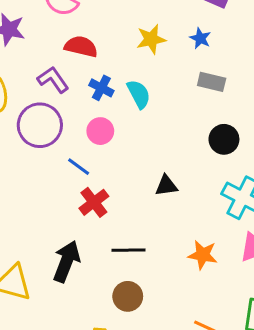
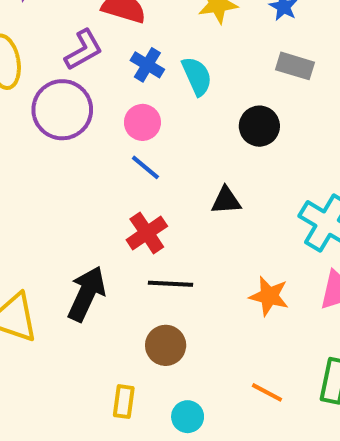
purple L-shape: (53, 80) -> (84, 50), turned 92
black circle: (224, 139) -> (259, 126), moved
blue line: (79, 167) -> (145, 167), moved
red cross: (94, 202) -> (147, 233), moved

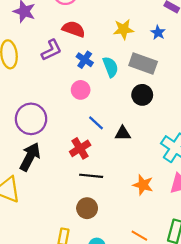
gray rectangle: (295, 66) -> (143, 63), moved, size x1.4
purple circle: (62, 110) -> (31, 119), moved
blue line: (145, 167) -> (96, 123), moved
black arrow: (87, 294) -> (30, 157), moved

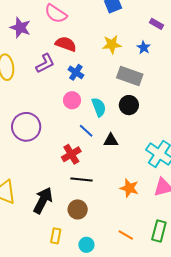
cyan semicircle: (110, 67) -> (99, 107), moved
black arrow: (30, 157) -> (43, 200), moved

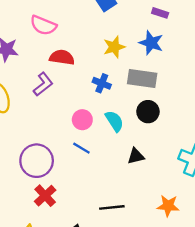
blue star: (144, 47) -> (151, 43), size x1.5
blue cross: (76, 72) -> (102, 83), moved
blue line: (86, 131) -> (81, 148), moved
red cross: (71, 154) -> (45, 196), moved

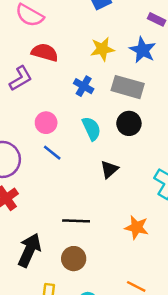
pink circle: (82, 120) -> (46, 123), moved
black triangle: (136, 156) -> (109, 169), turned -36

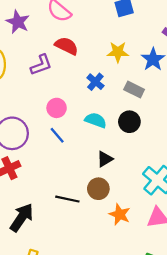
gray rectangle: (128, 87) -> (134, 89), size x0.7
cyan semicircle: (91, 129) -> (96, 120), turned -55
brown circle: (74, 259) -> (98, 189), moved

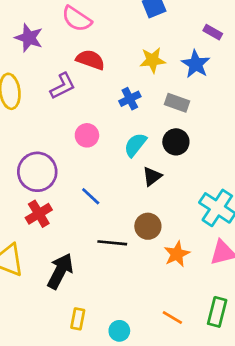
blue cross: (95, 82) -> (130, 99), turned 30
cyan semicircle: (96, 120) -> (135, 145), turned -65
blue line: (57, 135) -> (91, 196), moved
black triangle: (105, 159) -> (152, 176), moved
orange star: (120, 214) -> (177, 254), turned 30

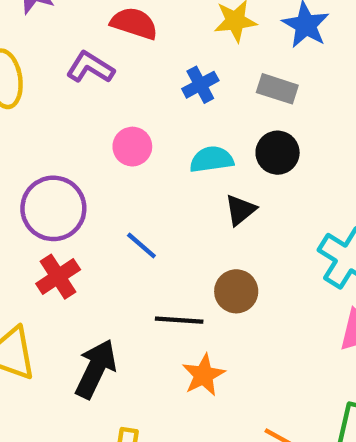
purple L-shape: (63, 86) -> (90, 68), turned -120
cyan semicircle: (135, 145) -> (212, 159), turned 45
orange star: (177, 254) -> (204, 375), moved

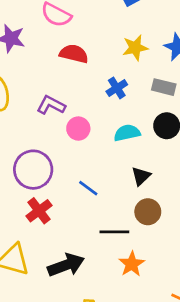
purple L-shape: (90, 68) -> (51, 105), moved
black triangle: (240, 210) -> (141, 176), moved
black arrow: (96, 369) -> (66, 265), turned 48

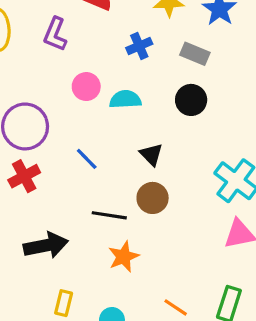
purple L-shape: (51, 105) -> (55, 34), moved, turned -104
cyan semicircle: (127, 133) -> (125, 99), moved
black triangle: (141, 176) -> (151, 155), turned -40

